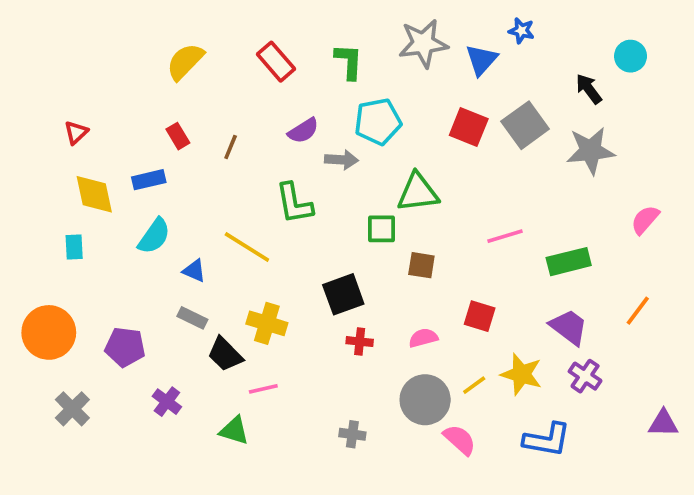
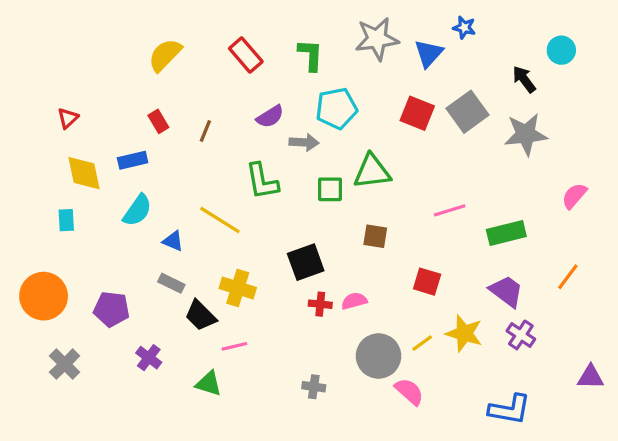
green square: (381, 229) -> (330, 189), moved
pink semicircle: (423, 338) -> (354, 301), moved
blue L-shape: (547, 440) -> (510, 409), moved

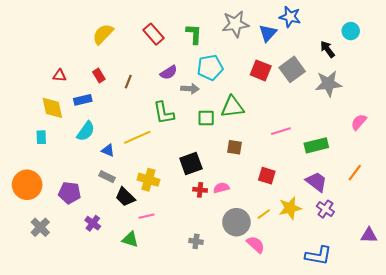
blue star: (464, 28) -> (290, 17), size x1.5
red triangle: (68, 118) -> (59, 76), moved, turned 48
yellow line: (220, 220) -> (137, 137), turned -56
yellow star: (464, 333) -> (290, 208), turned -30

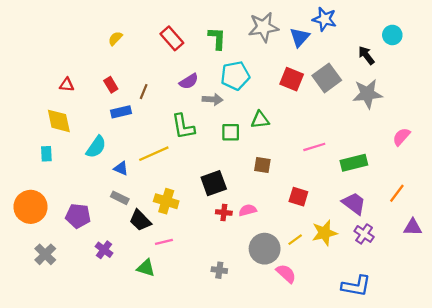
yellow semicircle: (103, 34) -> (115, 38), size x0.6
blue rectangle: (83, 100) -> (121, 112), moved
green triangle: (232, 107) -> (260, 120), size x0.7
purple triangle: (369, 235) -> (413, 227), moved

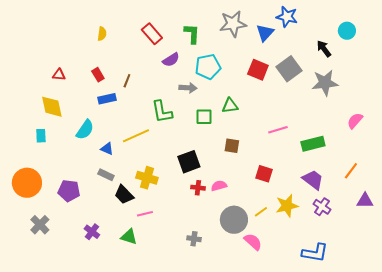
yellow semicircle: (115, 38) -> (102, 34), turned 144
purple semicircle: (189, 81) -> (171, 60), moved
purple cross: (104, 250) -> (92, 232), moved

